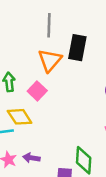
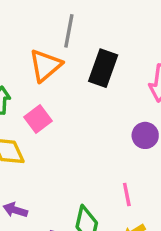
orange triangle: (50, 60) -> (45, 65), moved

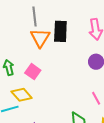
orange triangle: (45, 65) -> (40, 38), moved

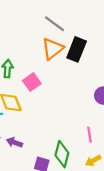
gray line: (35, 16) -> (55, 24), turned -66

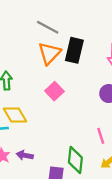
pink square: (32, 82) -> (54, 91), moved

